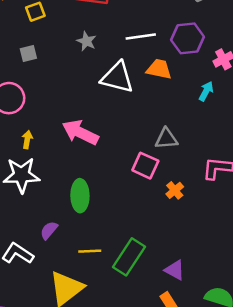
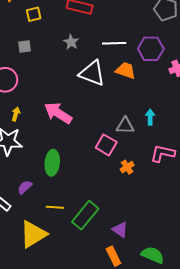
cyan arrow: (206, 91) -> (150, 117), moved, turned -35

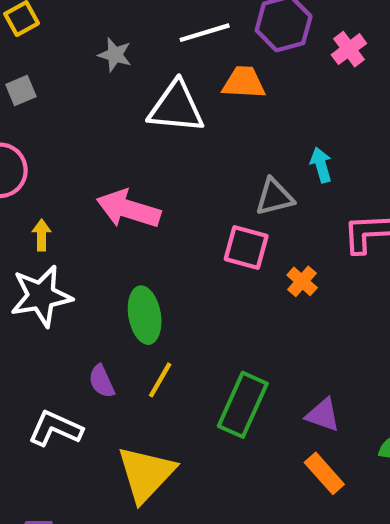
purple semicircle: (25, 187) -> (102, 381), turned -56
yellow line: (55, 207) -> (160, 380), moved, turned -48

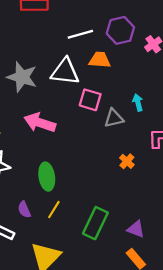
gray star: (115, 55) -> (22, 77), moved, size x1.8
pink square: (246, 248) -> (90, 100), moved

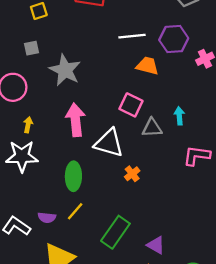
white triangle: (65, 72) -> (109, 143), moved
pink arrow: (40, 123) -> (75, 120), turned 56
orange cross: (127, 161) -> (132, 174), moved
purple semicircle: (24, 210) -> (47, 218), moved, turned -70

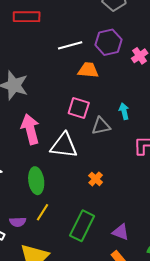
orange cross: (132, 174) -> (96, 179), moved

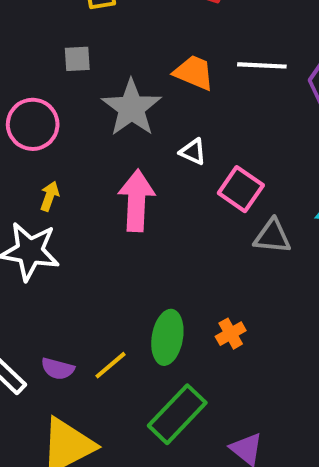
orange trapezoid: (88, 70) -> (194, 73), moved
white triangle: (64, 146) -> (193, 152), moved, size x0.5
green ellipse: (36, 181) -> (167, 337), moved

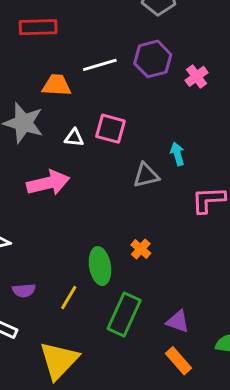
pink square: (241, 189) -> (111, 129), moved
pink arrow: (137, 201) -> (48, 183), turned 93
purple semicircle: (58, 369) -> (24, 290), moved

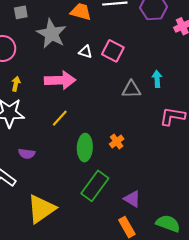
yellow line: (69, 297) -> (60, 118), moved

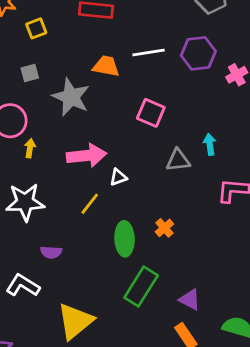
white triangle: (86, 52) -> (118, 177), moved, turned -32
yellow arrow: (16, 84) -> (30, 148), moved

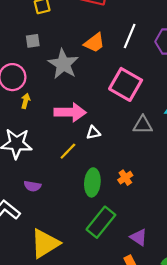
white line: (149, 52) -> (130, 36), turned -65
orange trapezoid: (106, 66) -> (94, 43), turned 125
pink square: (151, 113) -> (126, 84), size x1.4

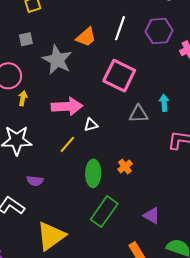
purple triangle: (139, 237) -> (152, 216), moved

